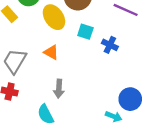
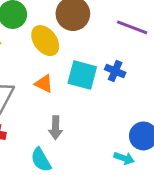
cyan square: (85, 32) -> (82, 75), moved, size x1.5

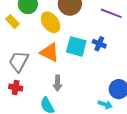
orange triangle: (44, 84) -> (49, 52), size x1.5

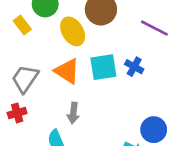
cyan square: (76, 46) -> (103, 67), turned -30
red cross: (16, 88) -> (17, 113), turned -32

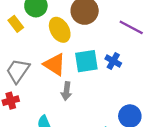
gray arrow: (73, 113) -> (66, 91), moved

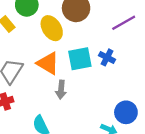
purple line: (131, 27) -> (124, 23), turned -55

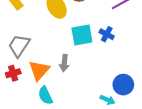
orange triangle: (48, 63) -> (39, 70), moved, turned 40

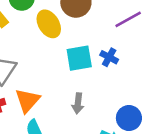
gray arrow: (64, 63) -> (78, 103), moved

